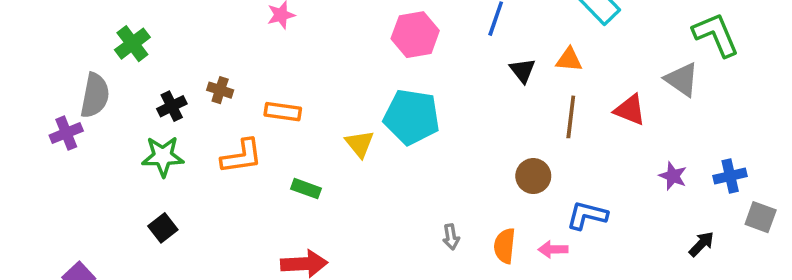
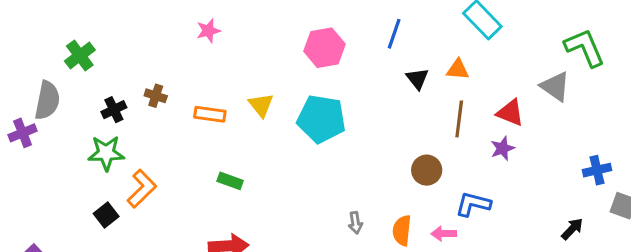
yellow triangle: (360, 144) -> (261, 105), moved
orange L-shape: (242, 156) -> (142, 189), moved, turned -36
purple star: (673, 176) -> (503, 148), moved, turned 30

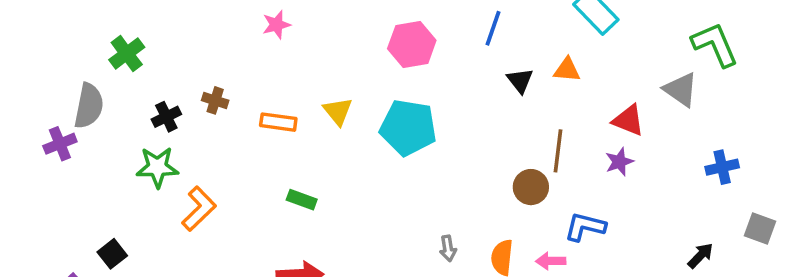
brown line: (459, 119) -> (558, 151), moved
blue cross: (597, 170) -> (722, 167), moved
black square: (106, 215) -> (112, 254), moved

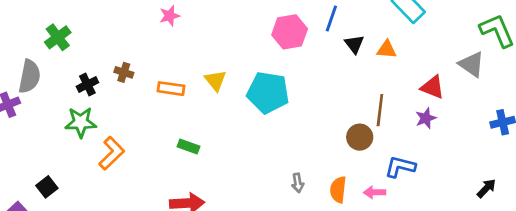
pink hexagon: (412, 44) -> (290, 32), moved
black triangle: (520, 81) -> (354, 44), moved

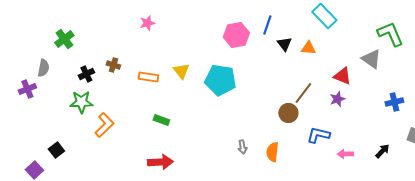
gray semicircle: (29, 76) -> (43, 68), size x0.7
brown line: (380, 110) -> (303, 93), turned 30
pink arrow: (375, 192) -> (345, 154), moved

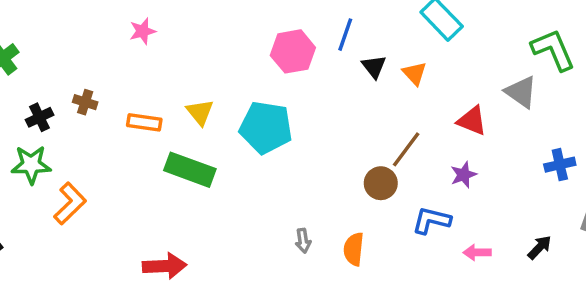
orange triangle: (308, 48) -> (415, 73), turned 42
purple star: (337, 99) -> (464, 175), moved
green rectangle: (161, 120) -> (190, 170), moved, size x1.8

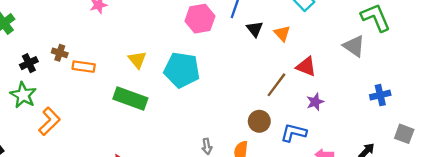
red triangle: (472, 121) -> (306, 67), moved
orange rectangle: (144, 122) -> (84, 67), moved
green star: (31, 165) -> (23, 95), turned 30
brown circle: (381, 183) -> (259, 121), moved

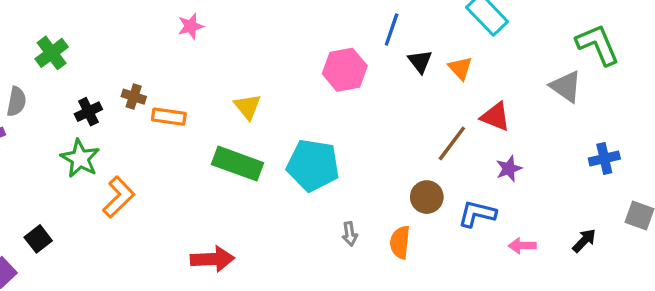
pink hexagon: (200, 19) -> (345, 70), moved
cyan pentagon: (182, 70) -> (313, 165), moved

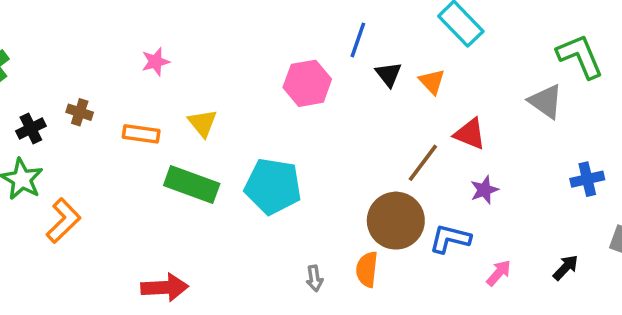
pink star: (191, 26) -> (156, 62), moved
orange rectangle: (169, 117) -> (141, 134), moved
brown circle: (427, 197) -> (396, 221), size x1.6
gray arrow: (350, 234) -> (314, 278), moved
pink arrow: (522, 246) -> (499, 273), turned 132

